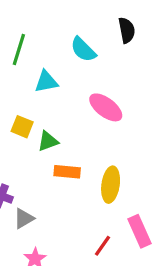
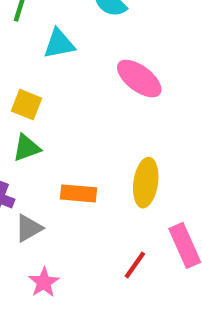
green triangle: (48, 141) -> (26, 148), moved
orange rectangle: (67, 172) -> (79, 193), moved

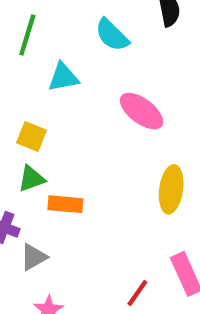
yellow ellipse: (146, 183) -> (171, 189), moved
orange rectangle: (79, 193) -> (65, 204), moved

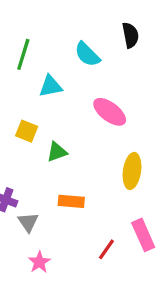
green triangle: (32, 179) -> (57, 152), moved
orange rectangle: (65, 204) -> (71, 201), moved
gray triangle: (34, 257) -> (28, 222), turned -35

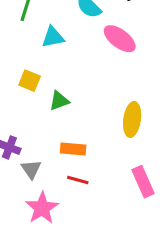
pink ellipse: (110, 112) -> (120, 39), moved
red line: (106, 249) -> (78, 180), moved, turned 70
pink star: (39, 262) -> (42, 208), size x1.5

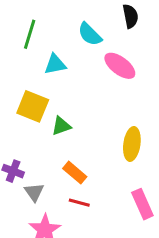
yellow square: (30, 81) -> (33, 106), size x1.5
orange rectangle: (73, 149) -> (75, 173), turned 35

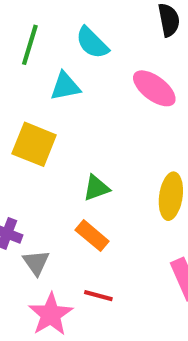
cyan semicircle: (90, 34) -> (92, 43), moved
green triangle: (61, 126) -> (96, 188), moved
red line: (79, 203) -> (98, 296), moved

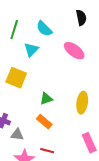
cyan triangle: (65, 86) -> (31, 50), turned -35
gray triangle: (36, 263) -> (17, 135), turned -48

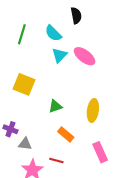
black semicircle: (81, 18) -> (76, 16), moved
cyan triangle: (31, 50) -> (59, 55), moved
orange rectangle: (44, 122) -> (66, 134), moved

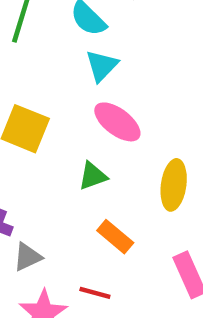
pink ellipse: (85, 56) -> (117, 122), moved
gray triangle: (25, 144) -> (27, 257), turned -32

